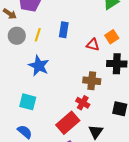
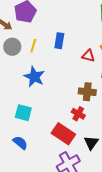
red rectangle: (68, 123) -> (63, 134), turned 75

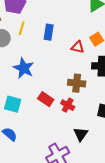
yellow line: (33, 46) -> (22, 28), moved
red rectangle: (63, 134) -> (46, 99), moved, size x0.7

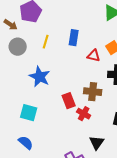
yellow line: (22, 28) -> (46, 42), moved
blue rectangle: (49, 32) -> (74, 38), moved
red rectangle: (46, 99) -> (69, 101), moved, turned 35

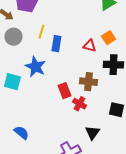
blue rectangle: (74, 38) -> (56, 44), moved
cyan square: (29, 113) -> (12, 82), moved

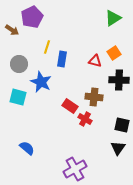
gray circle: (13, 37) -> (19, 64), moved
red rectangle: (64, 91) -> (70, 106), turned -35
black triangle: (92, 133) -> (118, 148), moved

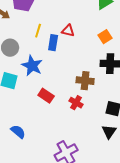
red triangle: (95, 61) -> (68, 31), moved
red rectangle: (70, 106) -> (46, 96), moved

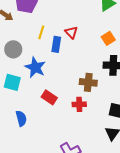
red triangle: (68, 31) -> (71, 32), turned 32
red cross: (76, 103) -> (79, 104), turned -32
blue semicircle: (18, 132) -> (21, 118), moved, turned 35

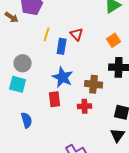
gray circle: (13, 49) -> (23, 63), moved
blue star: (35, 67) -> (63, 77), moved
red rectangle: (49, 97) -> (55, 99), turned 49

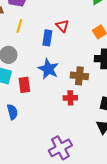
yellow line: (47, 34) -> (19, 26), moved
red rectangle: (55, 99) -> (24, 85), moved

